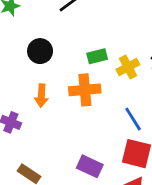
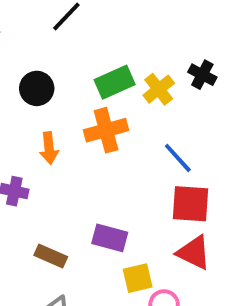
green rectangle: (97, 56) -> (115, 82), size x1.4
purple rectangle: (90, 166) -> (110, 238), moved

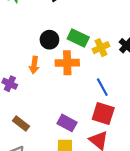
green rectangle: (115, 82) -> (78, 38), turned 36
black circle: (37, 88) -> (49, 40), moved
purple rectangle: (110, 238) -> (67, 123), moved

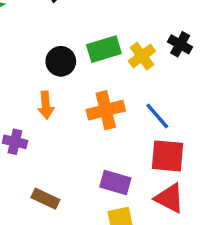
green rectangle: (78, 38) -> (104, 49), turned -30
orange cross: (67, 63) -> (106, 110), moved

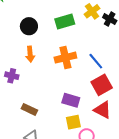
yellow cross: (142, 56) -> (92, 11), moved
black circle: (61, 61) -> (29, 26), moved
red square: (168, 156) -> (102, 85), turned -35

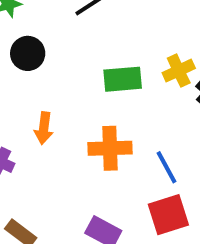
black circle: (29, 26) -> (28, 53), moved

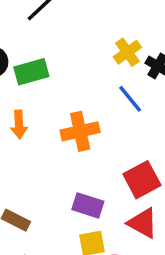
green rectangle: (123, 79) -> (31, 72), moved
blue line: (166, 167) -> (130, 99), moved

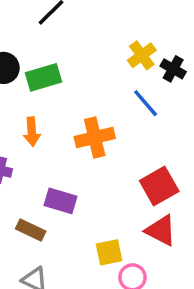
purple rectangle: (88, 205) -> (60, 201), moved

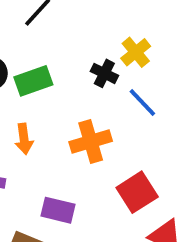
black cross: (173, 69) -> (104, 73), moved
red square: (159, 186) -> (137, 192), moved

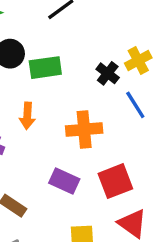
purple rectangle: (58, 210) -> (64, 181), moved

